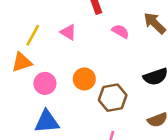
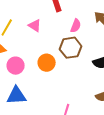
pink semicircle: (120, 31) -> (76, 26), turned 80
brown hexagon: (113, 98) -> (71, 48), moved

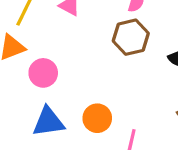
orange circle: (47, 63) -> (97, 118), moved

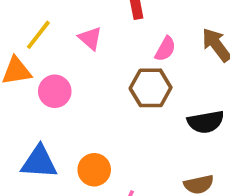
pink circle: (43, 73) -> (55, 91), moved

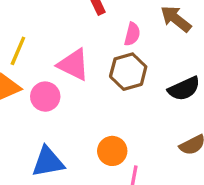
pink triangle: (90, 38) -> (73, 65), moved, size x1.5
orange circle: (94, 170) -> (112, 151), moved

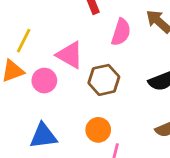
pink semicircle: (132, 34) -> (121, 32), size x1.4
brown hexagon: (128, 72) -> (104, 80), moved

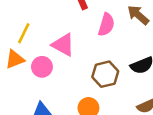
brown hexagon: (104, 80) -> (105, 74), moved

